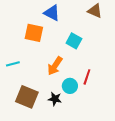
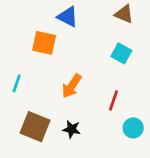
cyan square: (74, 41) -> (121, 53), moved
cyan line: (13, 64) -> (17, 83), turned -56
cyan circle: (70, 86) -> (133, 128), moved

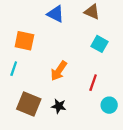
brown triangle: (124, 14) -> (92, 12), moved
orange square: (44, 43) -> (24, 41), moved

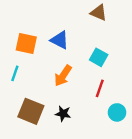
blue triangle: (56, 14) -> (60, 40), moved
cyan square: (99, 44) -> (99, 57), moved

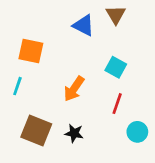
brown triangle: (99, 13) -> (116, 15), turned 36
blue triangle: (60, 40) -> (83, 25), moved

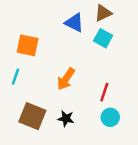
brown triangle: (116, 15) -> (103, 13), turned 36
cyan square: (116, 67) -> (103, 38), moved
cyan circle: (137, 132) -> (110, 117), moved

